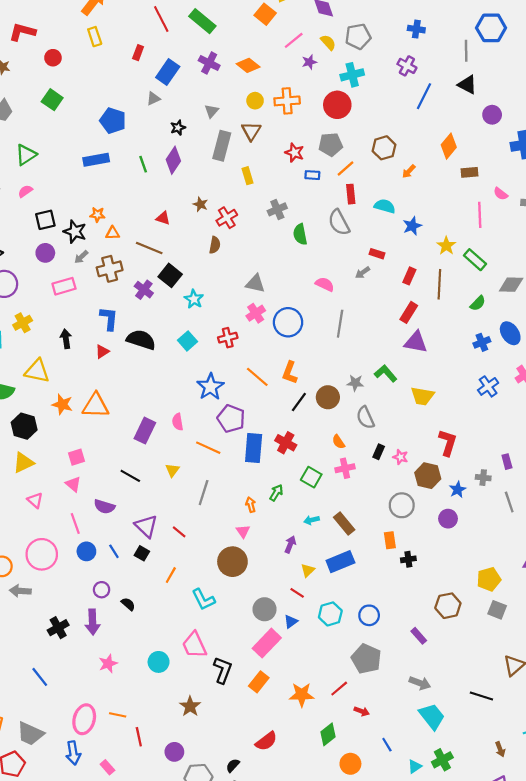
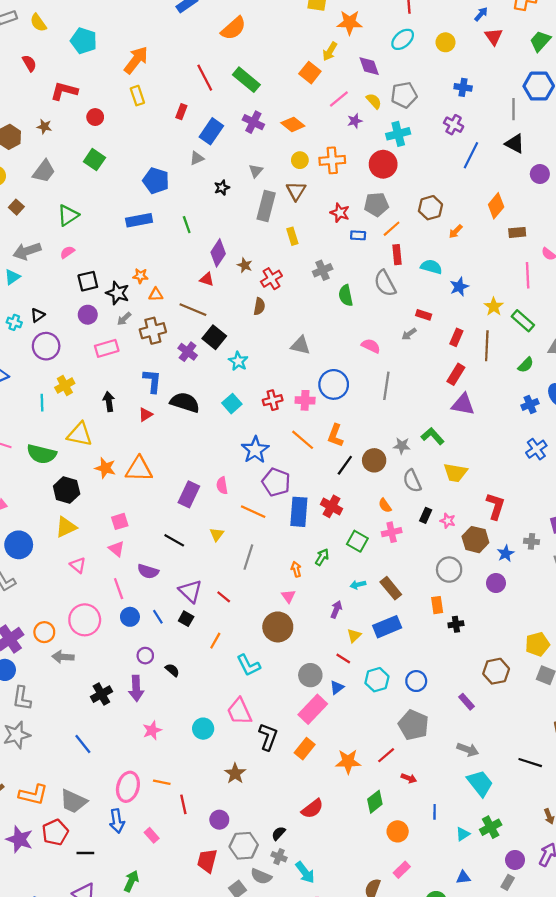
purple diamond: (173, 160) -> (218, 253), moved
pink cross: (256, 313) -> (305, 400), moved, turned 36
yellow trapezoid: (422, 396) -> (455, 473), moved
blue line: (387, 745) -> (435, 812), turned 32

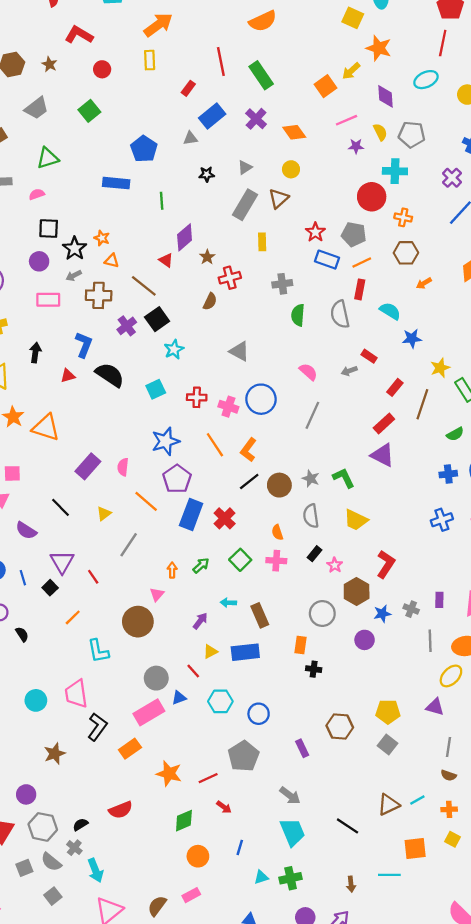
orange cross: (332, 160) -> (403, 217), moved, size x0.7
blue rectangle: (358, 235) -> (327, 260), size x1.5

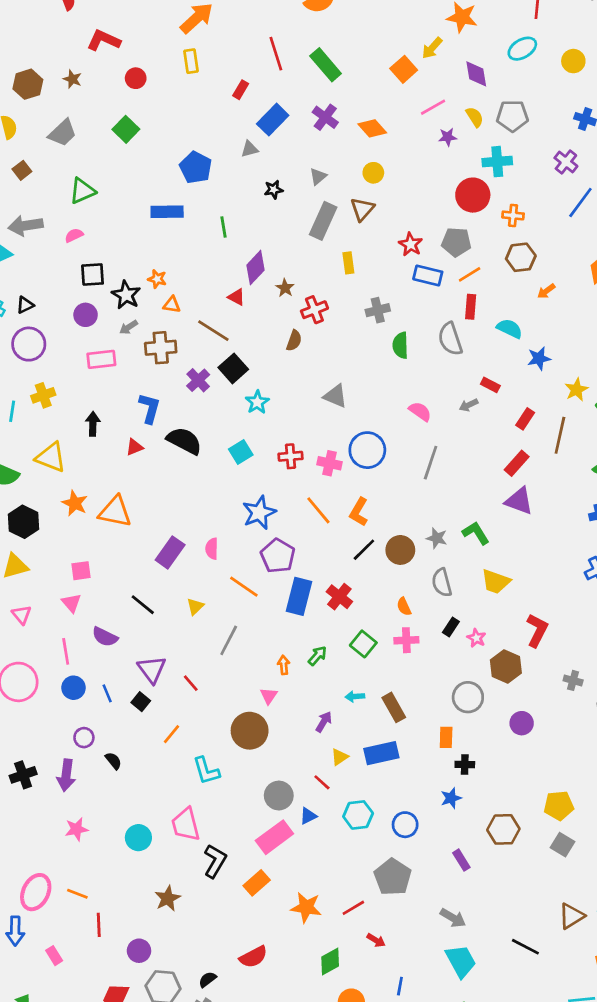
blue star: (382, 614) -> (451, 798), moved

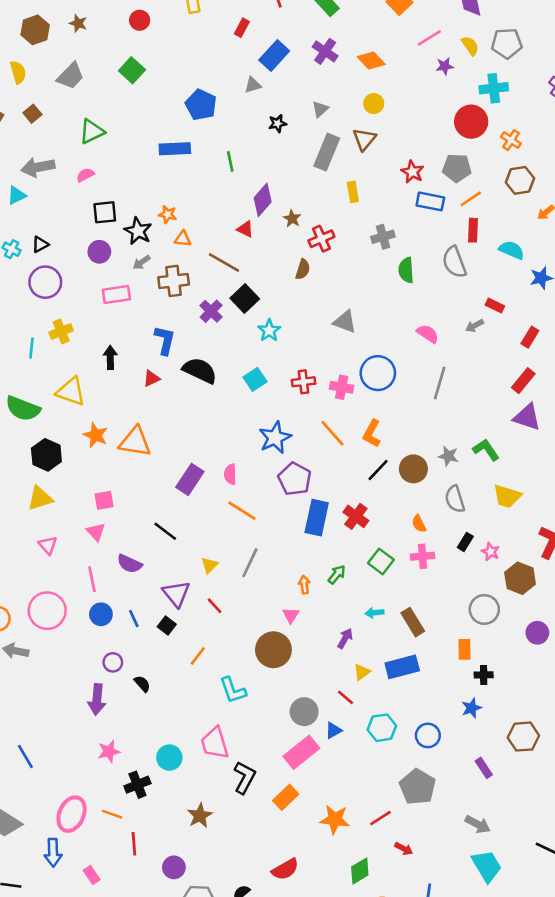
orange cross: (513, 215) -> (511, 140), turned 30
orange line: (244, 587) -> (242, 511), moved
yellow triangle: (195, 606) -> (209, 565), moved
black cross: (23, 775) -> (137, 785), moved

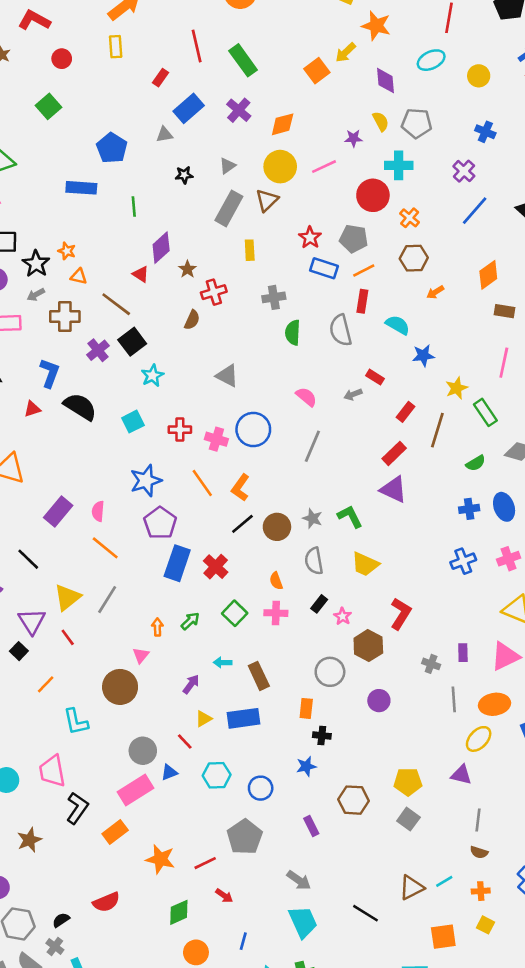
pink line: (429, 38) -> (324, 167), moved
orange diamond: (371, 60) -> (283, 124), turned -68
yellow circle: (374, 104) -> (280, 167), size x1.6
yellow triangle: (209, 565) -> (67, 597), size x1.6

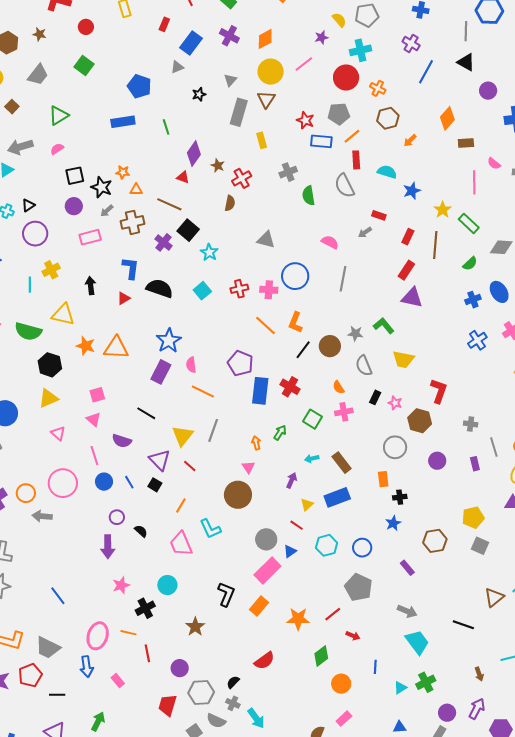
blue star: (146, 481) -> (169, 341), moved
purple rectangle: (463, 653) -> (475, 464), moved
pink trapezoid: (52, 771) -> (181, 544), moved

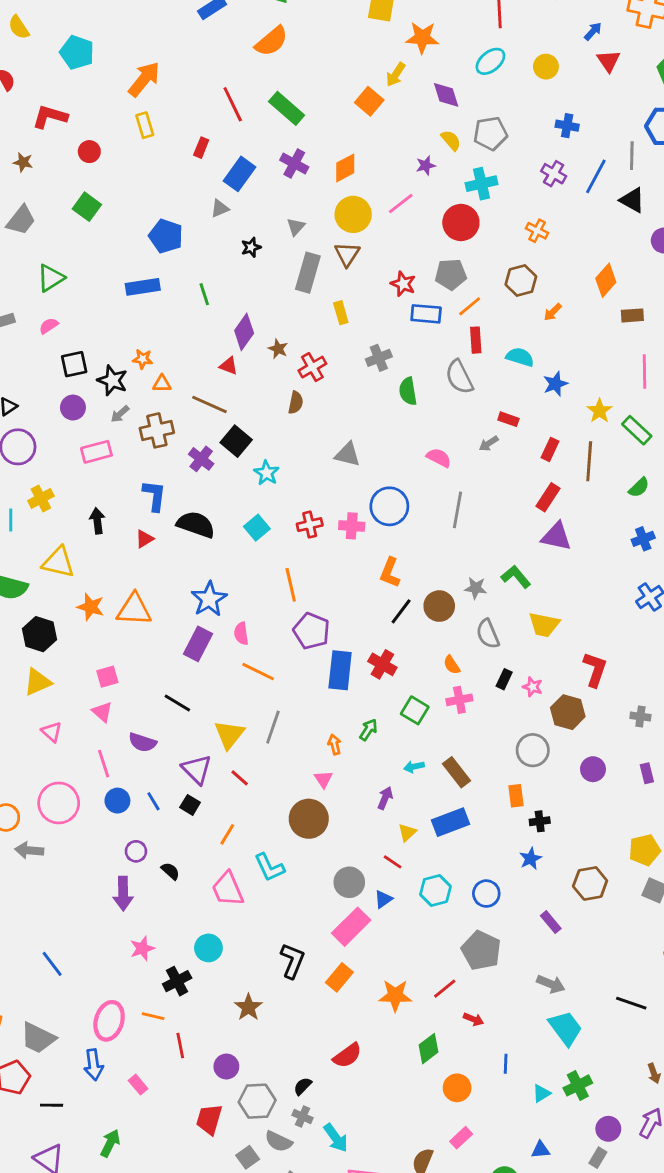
blue line: (426, 72) -> (596, 176), moved
orange cross: (378, 88) -> (537, 231), moved
orange line: (266, 326) -> (291, 585), moved, turned 35

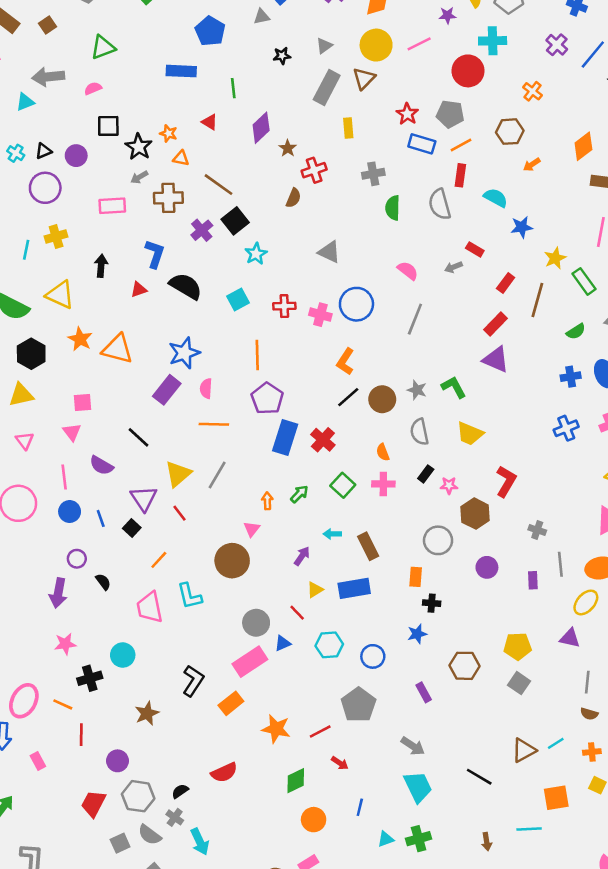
red triangle: (229, 366) -> (210, 122), moved
purple circle: (73, 408) -> (76, 156), moved
orange line: (258, 672) -> (214, 424), turned -36
pink star: (533, 687) -> (449, 485), turned -30

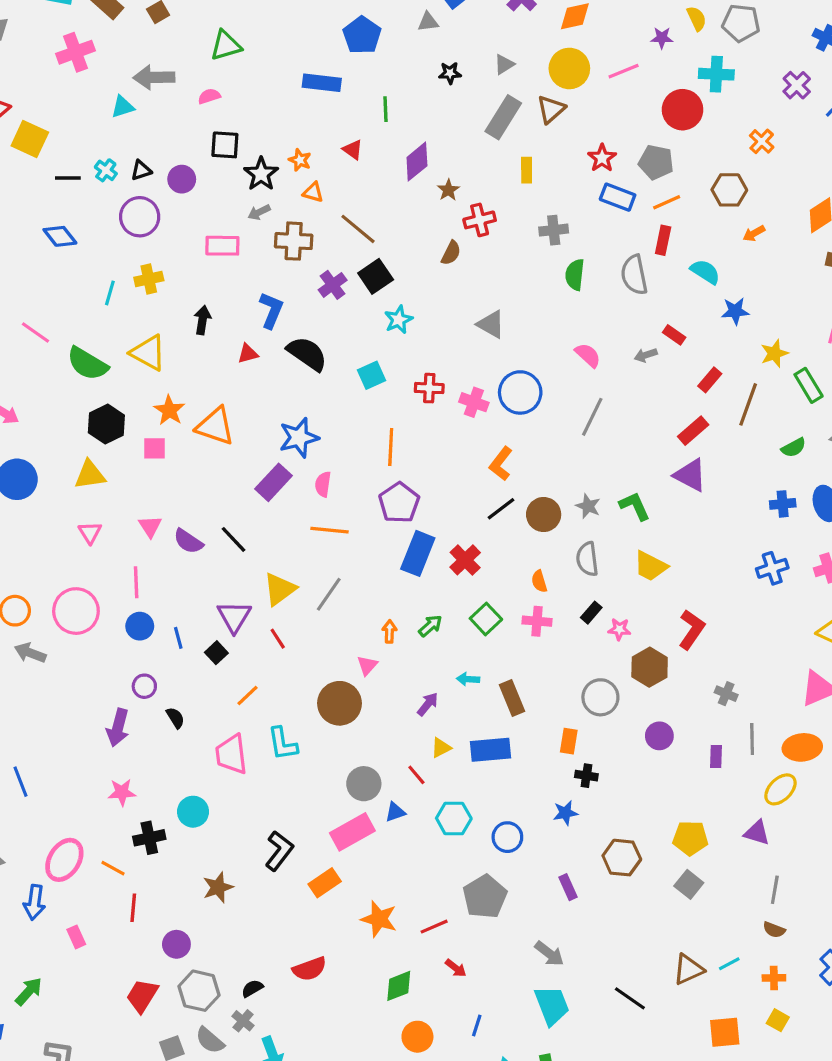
pink square: (83, 402) -> (154, 448), moved
purple semicircle: (101, 465) -> (188, 541), moved

